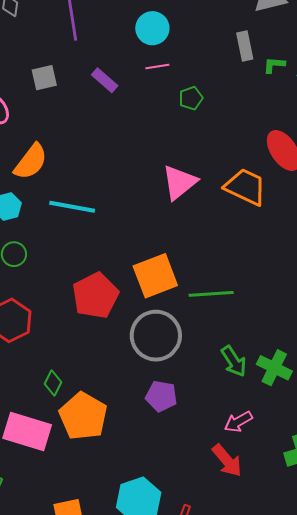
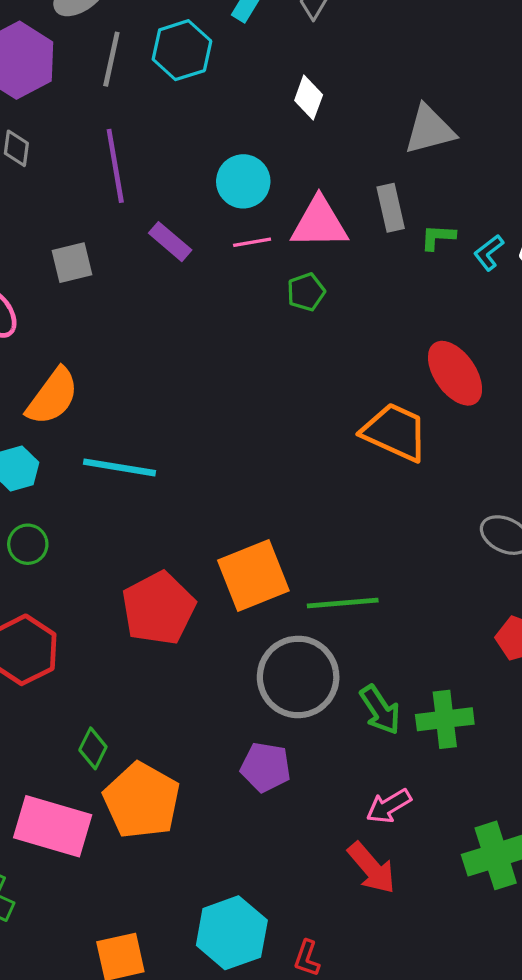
purple rectangle: (105, 80) -> (170, 242), moved
pink triangle: (179, 182) -> (319, 223), moved, turned 39
gray circle: (156, 336) -> (298, 677), moved
green cross: (274, 368) -> (445, 719), turned -32

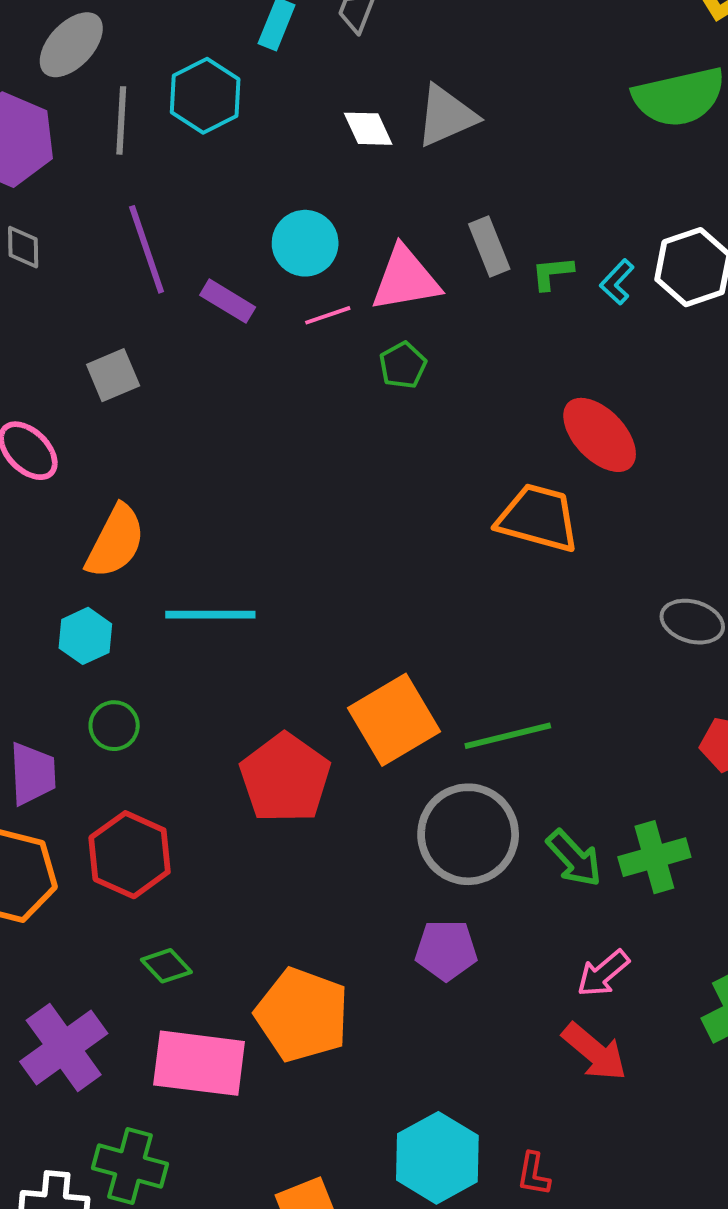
white diamond: (309, 98) -> (368, 129), turned -36
gray triangle: (429, 130) -> (446, 116), moved
purple rectangle: (170, 242) -> (228, 301), moved
green diamond: (93, 748) -> (166, 966), moved, turned -60

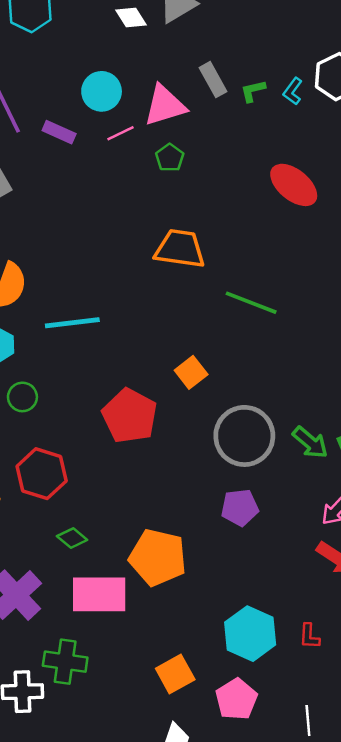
orange trapezoid: (538, 518) -> (180, 249), moved
orange square: (394, 720) -> (191, 372), size x0.6
green line: (508, 736) -> (251, 303), moved, turned 42

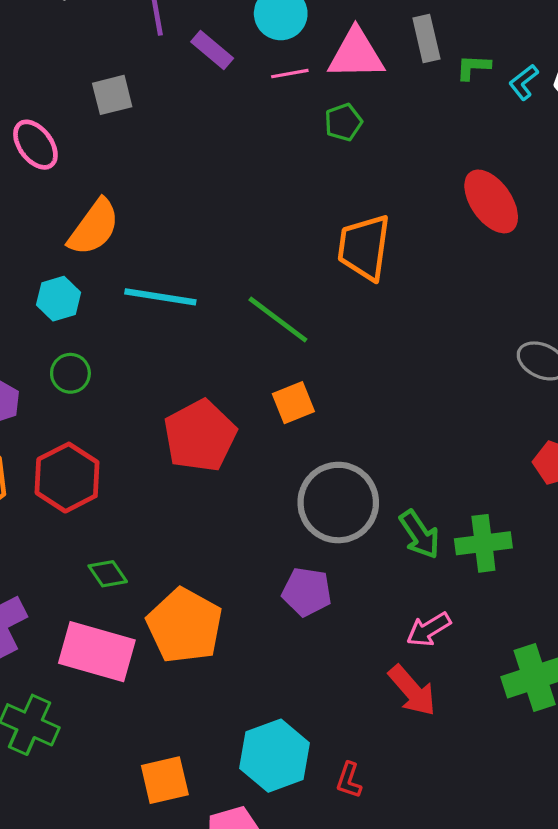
orange trapezoid: (180, 249) -> (364, 247), moved, turned -106
green line: (251, 303) -> (278, 320), moved
green diamond: (72, 538) -> (108, 574), moved

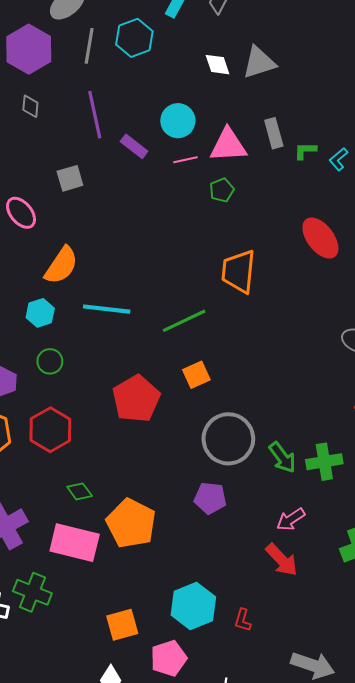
green line: (278, 320) -> (184, 321), turned -60

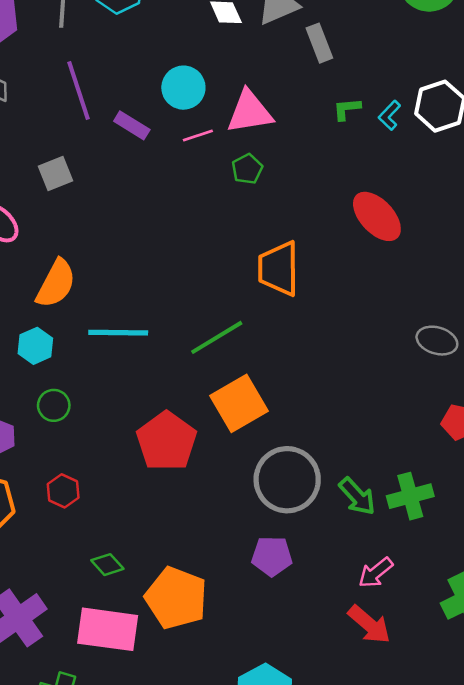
gray rectangle: (274, 133) -> (319, 43), moved
orange square: (196, 375) -> (239, 403), size x1.6
red hexagon: (50, 430) -> (63, 491), size x0.6

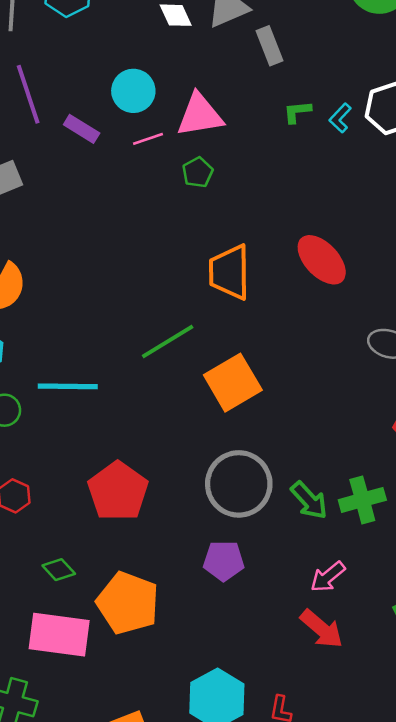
red ellipse: (377, 216) -> (322, 260), moved
cyan line: (118, 333) -> (68, 386), moved
orange square: (239, 403) -> (233, 383), moved
red pentagon: (167, 441) -> (118, 491), moved

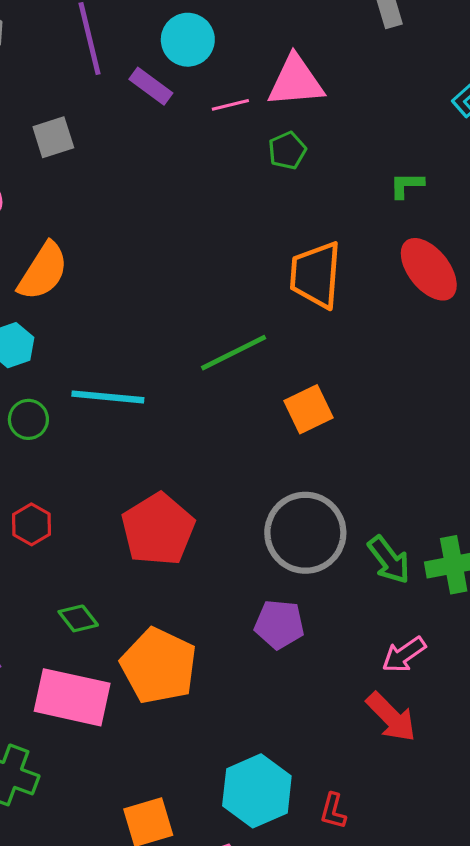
cyan circle: (133, 91) -> (188, 40), moved
green L-shape: (297, 112) -> (407, 185), moved
orange square: (233, 383) -> (309, 409), size x0.7

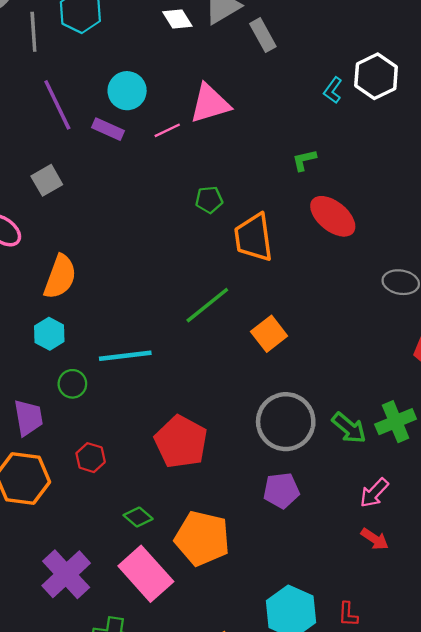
green pentagon: (287, 150) -> (209, 200), moved, turned 30
pink rectangle: (72, 697) -> (146, 574), turned 48
red arrow: (391, 717) -> (375, 539), size x0.7

